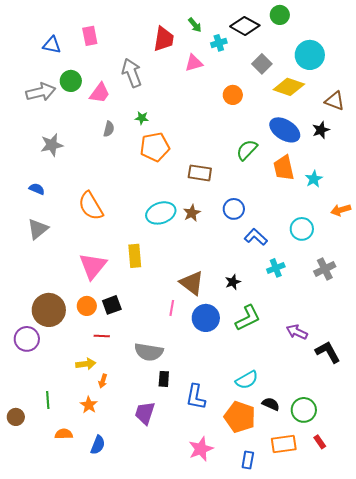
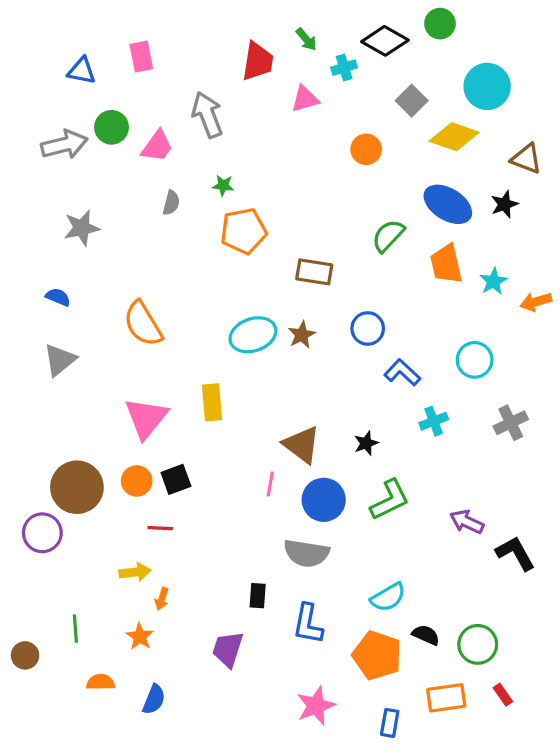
orange arrow: (341, 210) -> (536, 302), moved
gray semicircle: (149, 352) -> (306, 553), moved

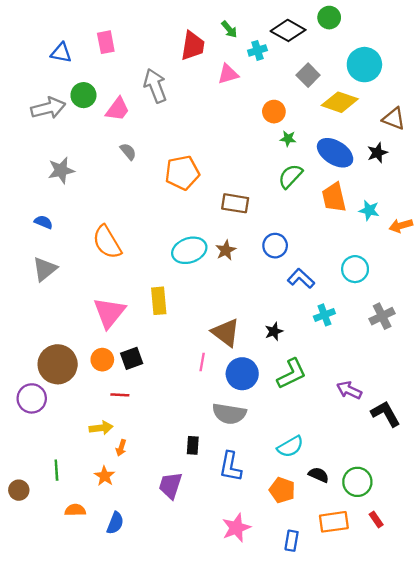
green star: (223, 185) -> (288, 139), moved
gray semicircle: (171, 203) -> (128, 152), turned -54
cyan star: (493, 281) -> (369, 210), turned -30
orange pentagon: (377, 655) -> (282, 490), size x0.7

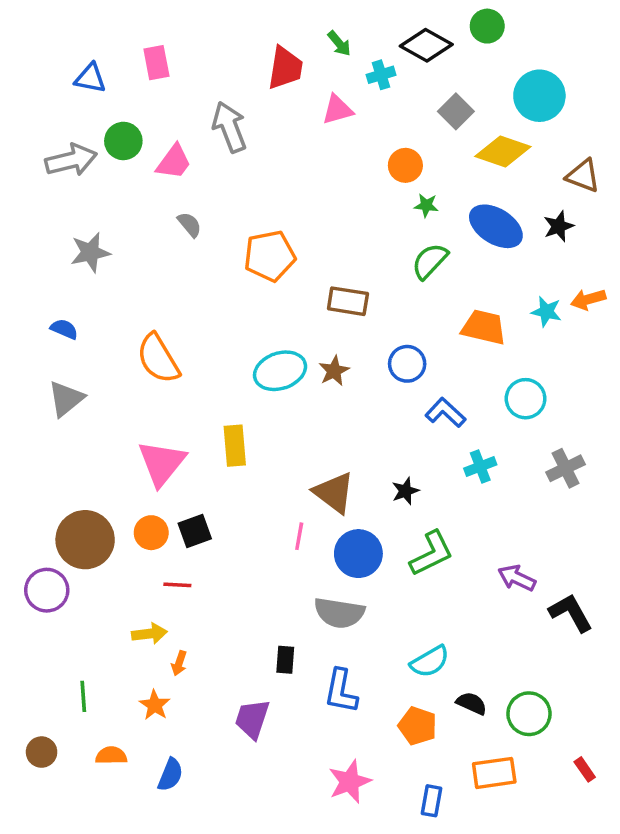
orange trapezoid: (334, 197) -> (484, 327), moved, turned 116
orange arrow: (401, 226) -> (588, 299), moved
brown circle: (19, 490) -> (42, 752), moved
red rectangle: (376, 520) -> (585, 769), moved

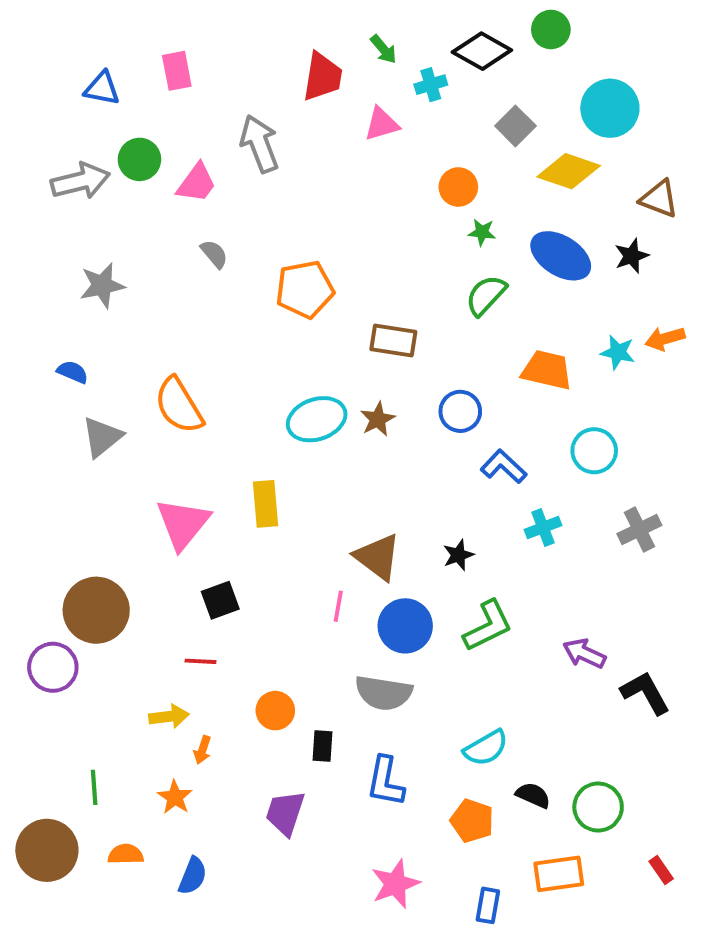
gray triangle: (66, 399) -> (102, 437), moved
orange circle: (151, 533) -> (275, 711), moved
brown circle: (42, 752) -> (47, 850), size x1.8

